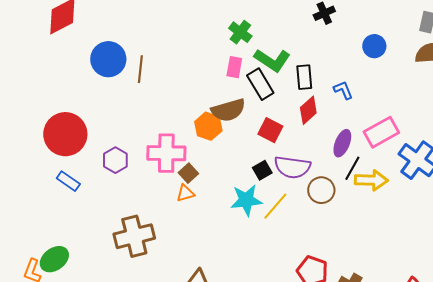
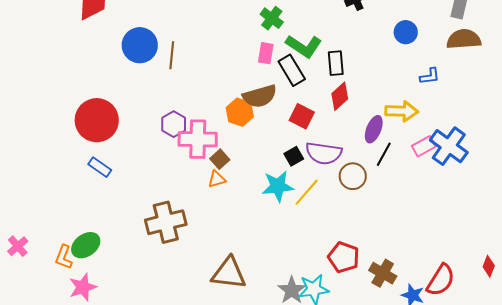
blue L-shape: (343, 90) -> (430, 76), moved, turned 105
pink rectangle: (381, 132) -> (424, 146), moved, size x0.7
purple hexagon: (115, 160) -> (174, 124), moved
yellow arrow: (371, 180) -> (402, 111), moved

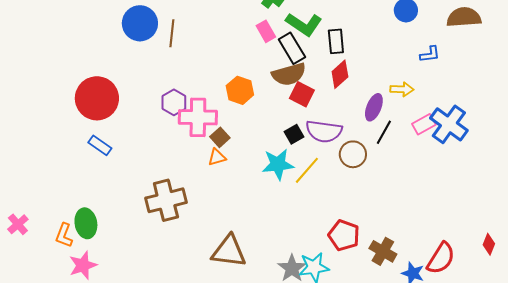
pink rectangle: (266, 53) -> (266, 31), turned -40
brown semicircle: (260, 96) -> (289, 74), moved
yellow arrow: (402, 111) -> (402, 89), size x0.7
green ellipse: (86, 245) -> (86, 223), turned -64

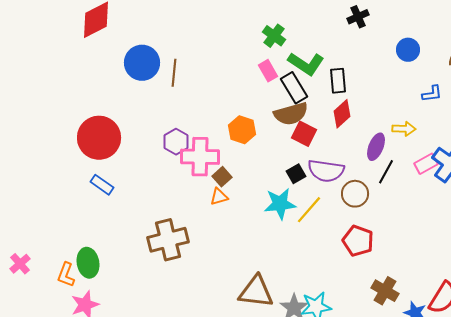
red pentagon: (344, 235) -> (358, 241), moved
brown triangle: (229, 251) -> (256, 292), moved

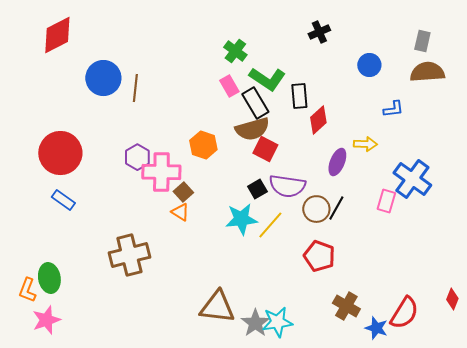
red diamond: (342, 114) -> (318, 120), moved
pink rectangle: (426, 164) -> (386, 201), moved, turned -45
black line: (386, 172) -> (336, 208), moved
orange triangle: (219, 197) -> (180, 212), turned 48

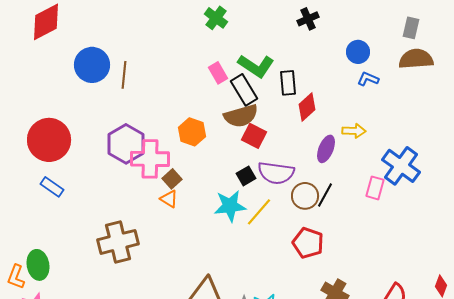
green cross: (235, 51) -> (216, 18), moved
blue L-shape: (393, 109) -> (368, 79), moved, turned -150
purple hexagon: (137, 157) -> (126, 144), size x1.5

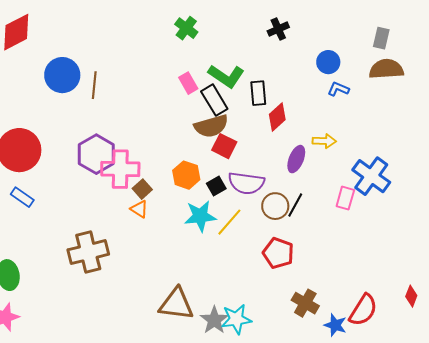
orange hexagon: (192, 132) -> (186, 175), moved

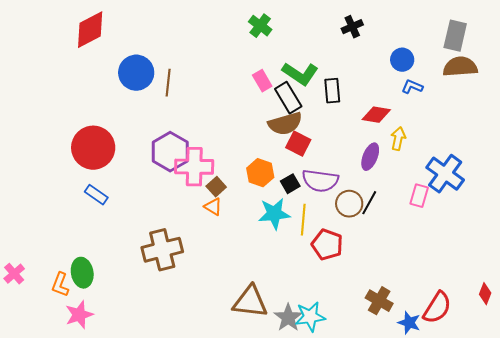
gray rectangle: (381, 38) -> (455, 36), size x1.4
red diamond: (277, 117) -> (376, 115), moved, turned 52
yellow arrow: (324, 141) -> (398, 139), turned -80
yellow line: (229, 222) -> (303, 220), turned -36
red pentagon: (278, 253) -> (327, 245), moved

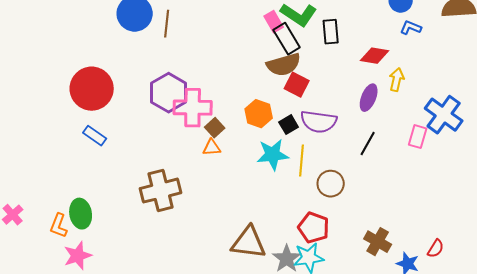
pink rectangle: (262, 81) -> (274, 22), moved
brown circle: (349, 204) -> (331, 184), moved
orange triangle: (213, 207) -> (212, 148), turned -36
red pentagon: (327, 245) -> (314, 228), moved
red semicircle: (437, 308) -> (436, 249), size x0.6

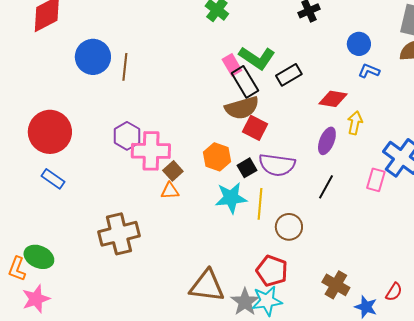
black rectangle: (331, 32) -> (289, 75), turned 65
purple hexagon: (169, 93) -> (127, 136), size x0.7
green ellipse: (81, 214) -> (39, 257), turned -56

